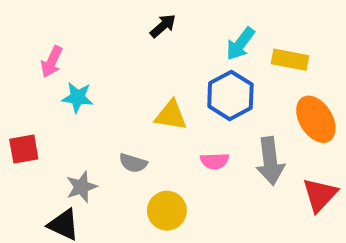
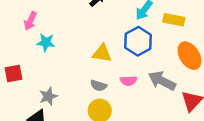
gray arrow: (270, 161) -> (162, 81), turned 124
gray semicircle: (133, 163) -> (99, 86), moved

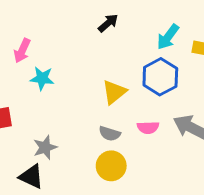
yellow triangle: (102, 53) -> (114, 92), turned -48

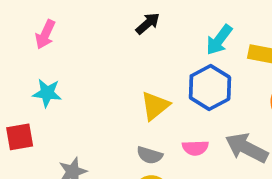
pink arrow: (22, 51) -> (45, 34), moved
cyan star: (42, 78) -> (47, 93), moved

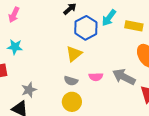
blue hexagon: (210, 87) -> (86, 28), moved

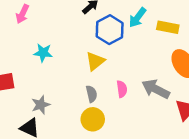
cyan star: (15, 47) -> (43, 53), moved
pink semicircle: (96, 77) -> (122, 89), turned -96
gray semicircle: (71, 81) -> (91, 94), turned -120

